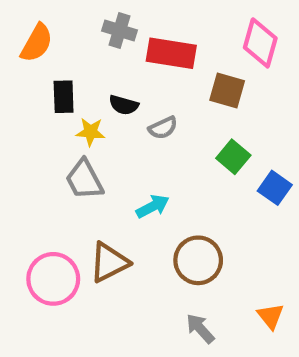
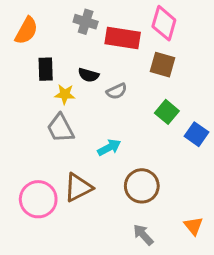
pink diamond: (260, 43) -> (164, 23), moved

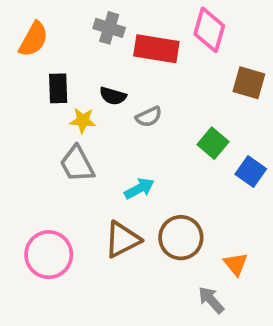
brown square: (162, 65) -> (249, 83), moved
brown triangle: (78, 187) -> (122, 239), moved
orange triangle: (194, 226) -> (236, 264), moved
gray arrow: (143, 235) -> (211, 300), moved

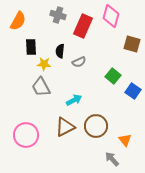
red rectangle: (156, 49) -> (83, 26), turned -75
black semicircle: (113, 96) -> (60, 51), turned 80

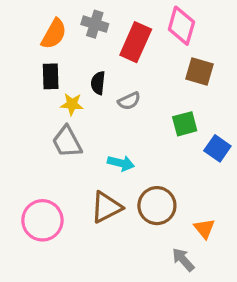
orange semicircle: (18, 21) -> (54, 34), moved
brown square: (132, 44) -> (199, 71), moved
green square: (113, 76) -> (185, 124), turned 35
cyan arrow: (74, 100) -> (121, 163), turned 42

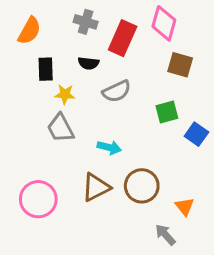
orange semicircle: (54, 34) -> (29, 31), moved
black semicircle: (98, 83) -> (89, 63), moved, turned -90
gray semicircle: (129, 101) -> (117, 91), size x1.4

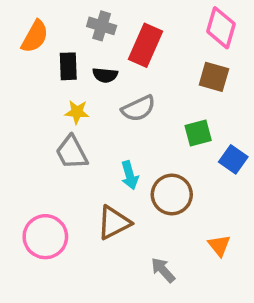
pink diamond: (164, 23) -> (221, 28), moved
black rectangle: (46, 69) -> (68, 66), moved
cyan arrow: (109, 147) -> (130, 175), turned 60
brown circle: (142, 186) -> (172, 195), moved
gray arrow: (165, 235) -> (163, 270), moved

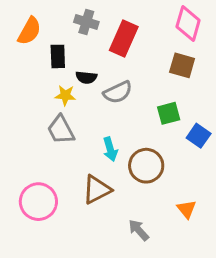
black semicircle: (105, 75) -> (86, 77), moved

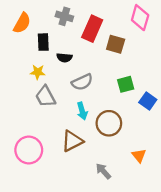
brown square: (182, 65) -> (116, 44), moved
gray semicircle: (118, 92) -> (82, 82), moved
yellow star: (65, 95) -> (38, 72), moved

